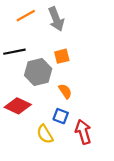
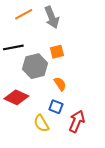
red arrow: (83, 132) -> (77, 121), turned 40

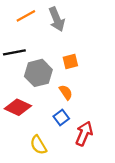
orange square: (57, 52) -> (70, 62), moved
blue square: (56, 107) -> (61, 117), turned 32
yellow semicircle: (41, 123) -> (38, 145), moved

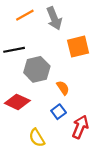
orange square: (70, 62) -> (78, 47), moved, size x1.5

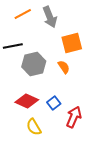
orange semicircle: (63, 88) -> (64, 67), moved
red diamond: (17, 102) -> (27, 101), moved

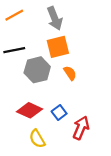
orange line: (23, 14) -> (14, 15), moved
orange square: (72, 43) -> (58, 47), moved

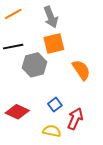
orange semicircle: (70, 73) -> (81, 70), moved, size x1.5
red diamond: (30, 110) -> (17, 112), moved
yellow semicircle: (37, 139) -> (52, 131), moved, turned 132

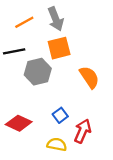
orange line: (13, 14) -> (24, 22), moved

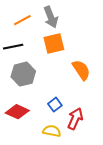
gray hexagon: (38, 72) -> (23, 74), moved

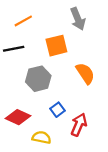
gray arrow: (51, 17) -> (78, 19), moved
gray hexagon: (23, 74) -> (38, 79), moved
yellow semicircle: (52, 131) -> (41, 137), moved

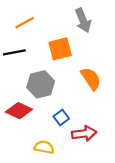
red diamond: (18, 117) -> (19, 111), moved
red arrow: (79, 125) -> (84, 134), turned 60

